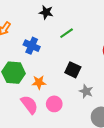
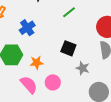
green line: (67, 33) -> (69, 12), moved
blue cross: (32, 46) -> (27, 28), turned 35

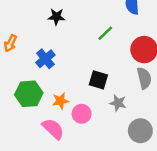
green line: (69, 12) -> (105, 33), moved
pink circle: (53, 82) -> (82, 114), moved

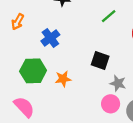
pink circle: (82, 114) -> (111, 104), moved
pink semicircle: (53, 129) -> (24, 107), moved

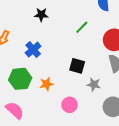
pink circle: (111, 104) -> (69, 105), moved

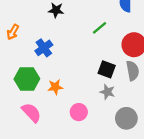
black square: (77, 66) -> (107, 69), moved
pink semicircle: (15, 110) -> (31, 113), moved

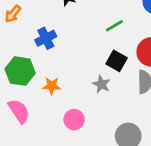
black square: (107, 69) -> (117, 61), moved
gray star: (107, 92) -> (101, 84), moved

